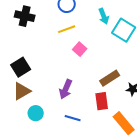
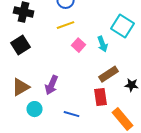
cyan arrow: (104, 16) -> (103, 44), moved
black square: (21, 67) -> (21, 45), moved
purple arrow: (66, 89) -> (52, 85), moved

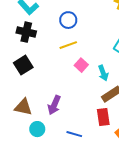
cyan arrow: (103, 44) -> (103, 73), moved
brown triangle: (21, 87) -> (23, 107), turned 42

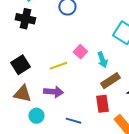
yellow line: (68, 45) -> (58, 66), moved
black square: (23, 65) -> (20, 65), moved
purple arrow: (54, 105) -> (53, 92), turned -108

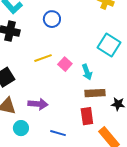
yellow line: (58, 66) -> (43, 58), moved
brown rectangle: (110, 81) -> (95, 93), turned 30

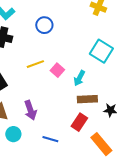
cyan arrow: (87, 72) -> (79, 78), turned 49
purple arrow: (38, 104) -> (30, 110), turned 66
red rectangle: (87, 116) -> (79, 122), turned 42

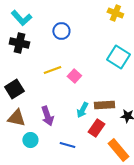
cyan arrow: (79, 78) -> (82, 110), moved

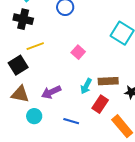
yellow line: (52, 70) -> (35, 46), moved
purple arrow: (47, 116) -> (51, 92), turned 84

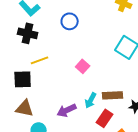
black square: (18, 65) -> (23, 79), turned 30
purple arrow: (51, 92) -> (67, 110), moved

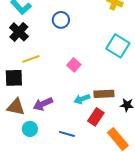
black cross: (28, 33) -> (19, 32), turned 30
cyan arrow: (91, 100) -> (82, 99), turned 42
purple arrow: (67, 110) -> (43, 104), moved

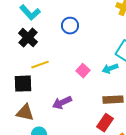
cyan arrow: (82, 99) -> (110, 69), moved
purple arrow: (43, 104) -> (62, 103), moved

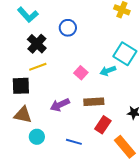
black cross: (28, 38) -> (37, 44), moved
brown rectangle: (113, 100) -> (94, 102), moved

